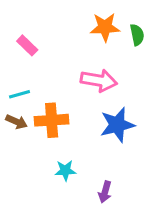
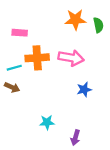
pink rectangle: (27, 45) -> (20, 33), turned -40
orange cross: (52, 120) -> (37, 58), moved
blue star: (117, 125) -> (84, 90), size x0.6

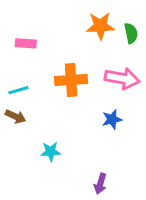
orange cross: (37, 58) -> (71, 80), moved
pink arrow: (71, 58) -> (122, 79), moved
cyan star: (47, 122) -> (51, 152), moved

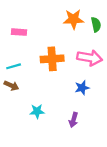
purple arrow: (100, 184) -> (73, 120), moved

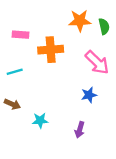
pink arrow: (90, 58) -> (97, 62), turned 35
orange cross: (52, 59) -> (51, 50), moved
brown arrow: (11, 86) -> (12, 104), moved

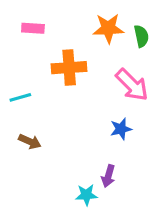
pink rectangle: (20, 35) -> (33, 28), moved
brown arrow: (12, 104) -> (30, 141), moved
cyan star: (40, 120) -> (86, 195), moved

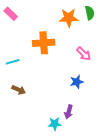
pink rectangle: (33, 28) -> (11, 14), moved, turned 40
green semicircle: (141, 36) -> (90, 13), moved
pink arrow: (132, 85) -> (84, 54), size x0.7

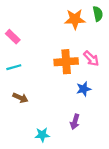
pink rectangle: (11, 14) -> (13, 37), moved
orange cross: (44, 43) -> (66, 62), moved
cyan star: (55, 124) -> (42, 135), moved

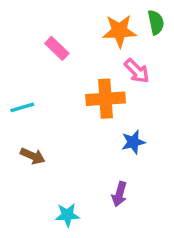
pink rectangle: (13, 37) -> (57, 48), moved
pink arrow: (91, 58) -> (137, 71), moved

